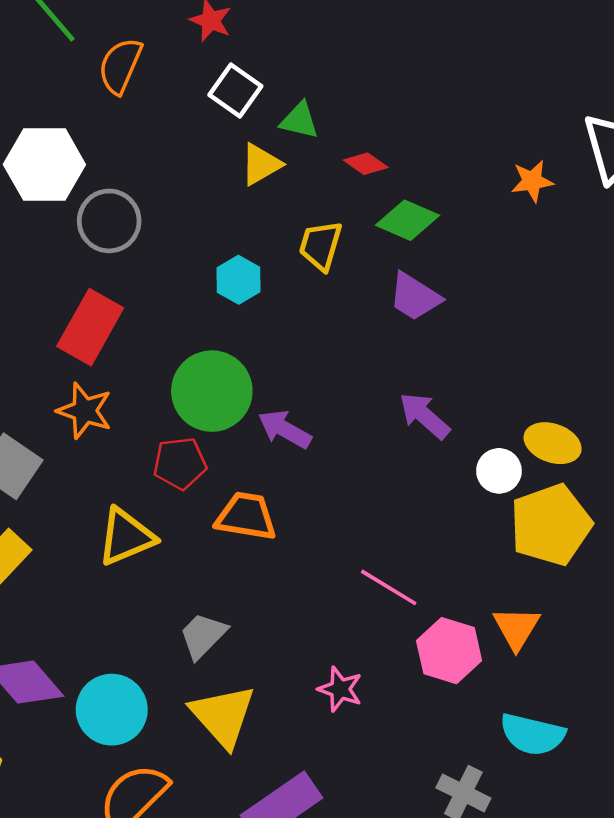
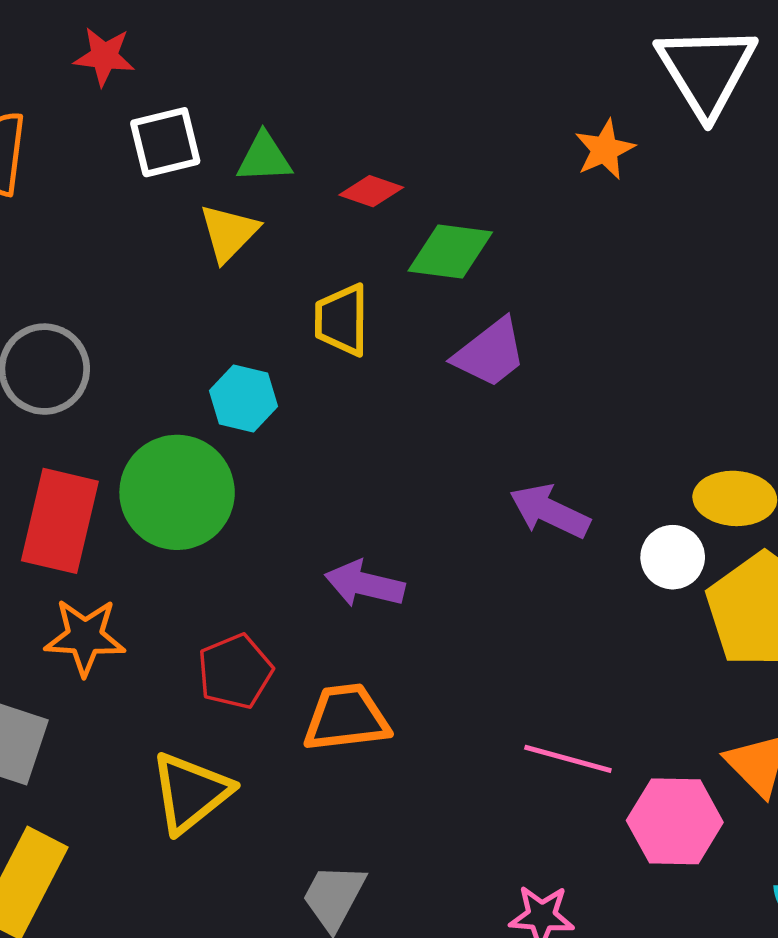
white square: (235, 91) -> (165, 142), turned -33
purple trapezoid: (415, 297) -> (490, 353), turned -54
green circle: (212, 391) -> (177, 492), moved

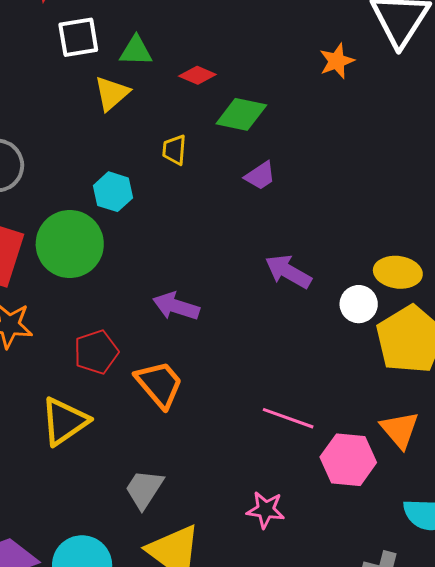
yellow trapezoid: (342, 320) -> (174, 150), size x0.7
purple trapezoid: (490, 353) -> (260, 176), size x0.7
orange trapezoid: (346, 718) -> (159, 384), turned 52

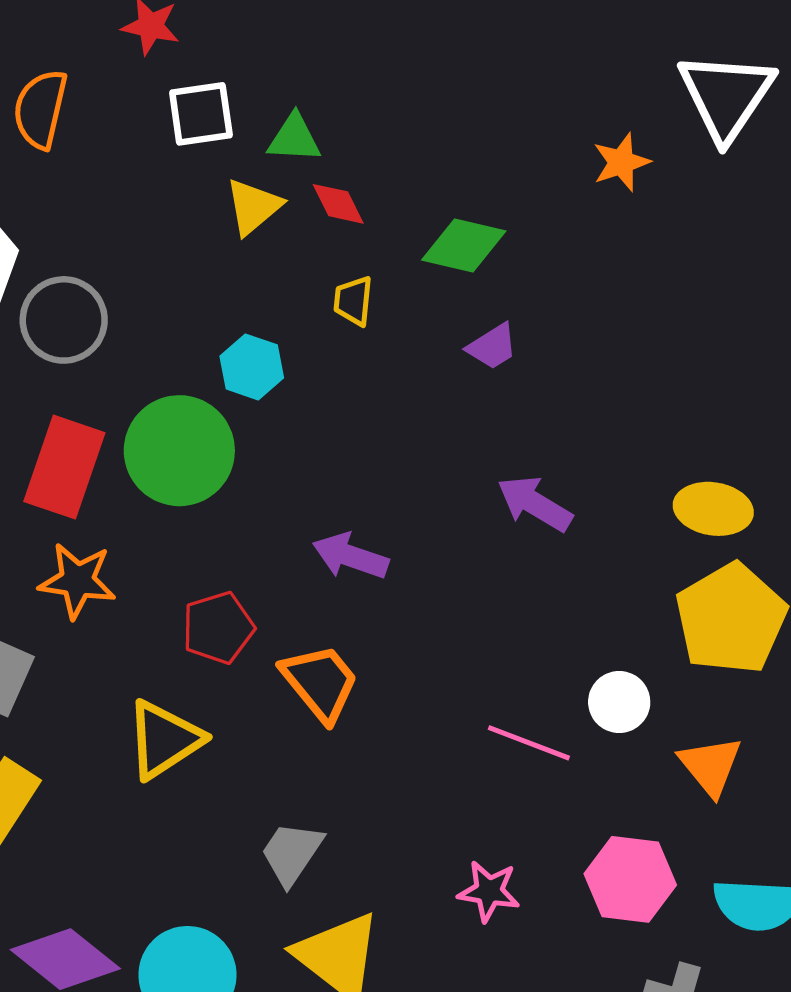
red diamond: (197, 75) -> (338, 204), moved, turned 39
white circle: (359, 304) -> (619, 702), moved
pink hexagon: (348, 460) -> (630, 879), moved

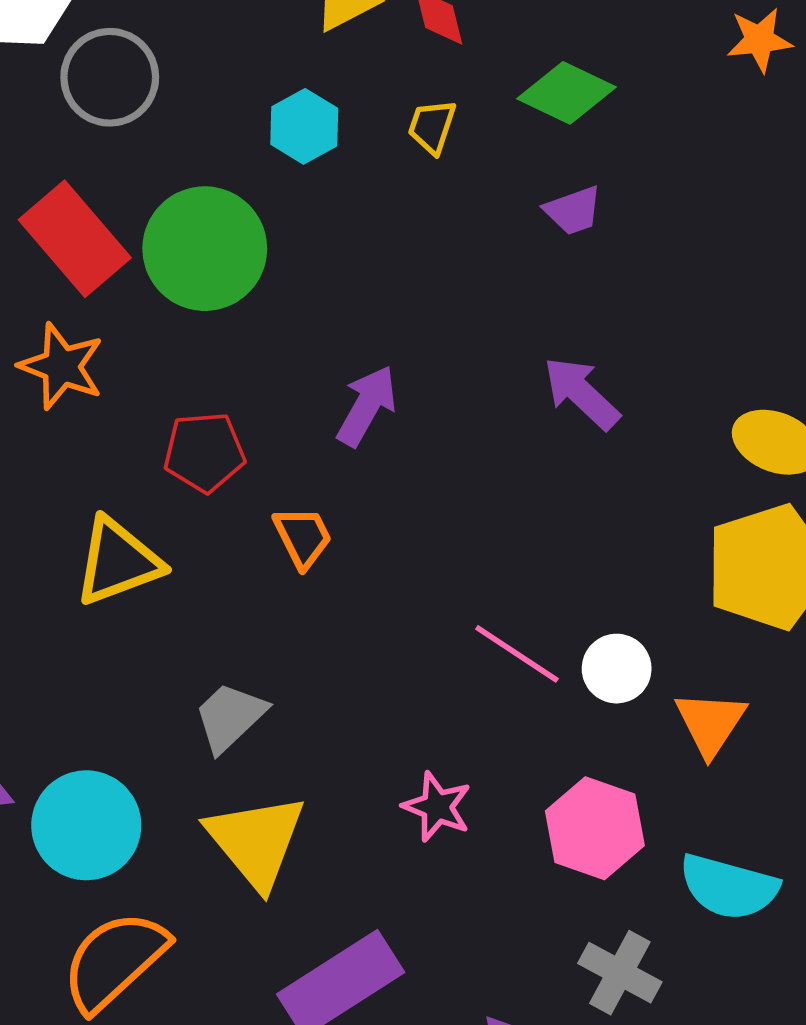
cyan hexagon: (252, 367) -> (304, 126), moved
red rectangle: (64, 467) -> (75, 239), turned -72
purple arrow: (350, 556) -> (367, 406), turned 88
orange trapezoid: (320, 683) -> (303, 537), size x0.7
white circle: (619, 702) -> (617, 669), moved

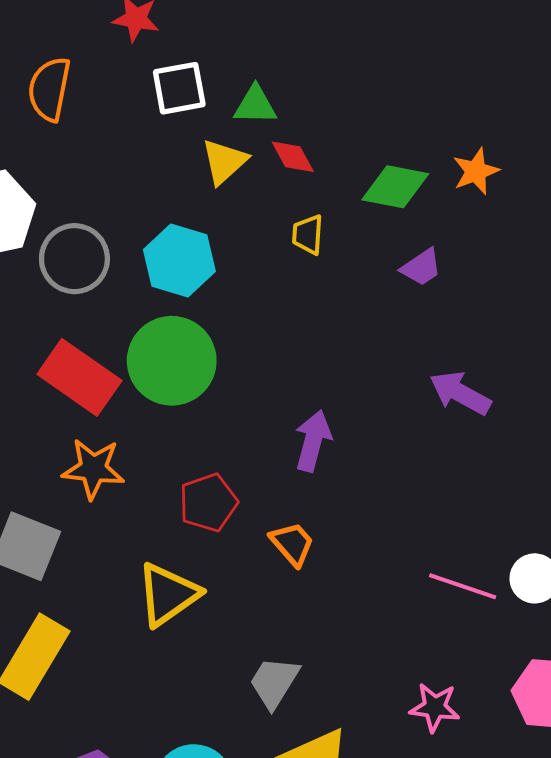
orange star: (759, 40) -> (476, 171), moved
cyan hexagon: (304, 126) -> (179, 260), moved, size x1.4

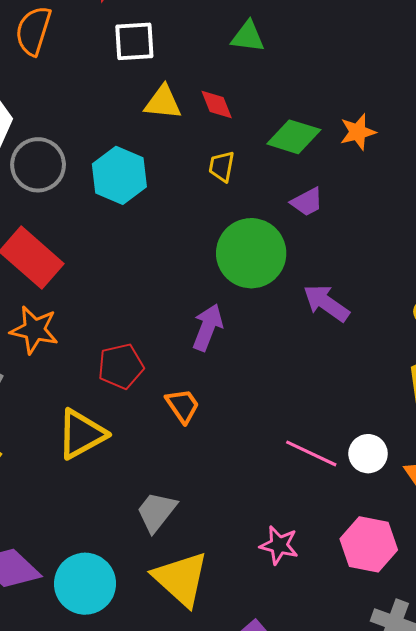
green triangle: (255, 105) -> (248, 37), moved
yellow triangle: (224, 162) -> (163, 102), turned 42
green circle: (172, 361) -> (251, 253), moved

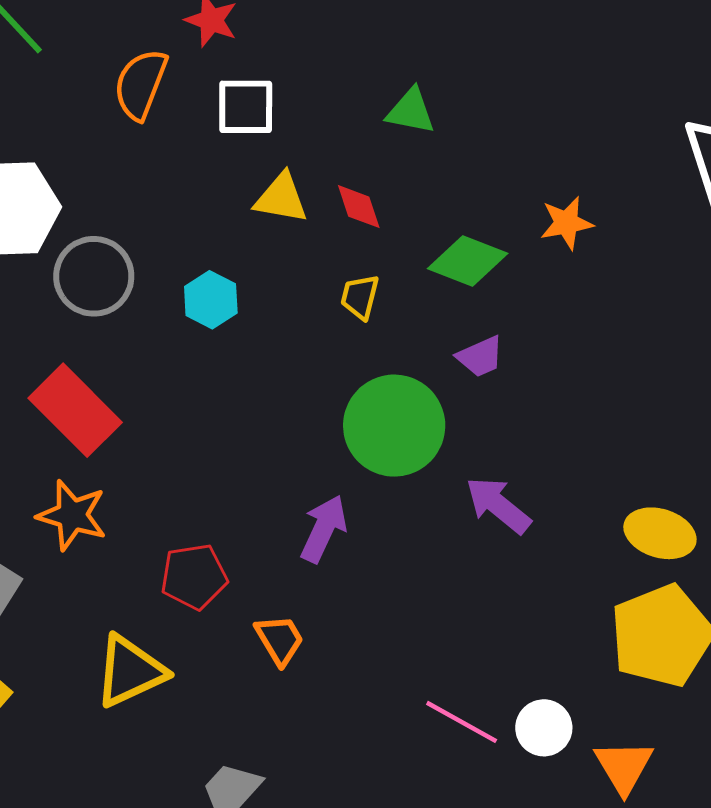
orange semicircle: (33, 31) -> (141, 84), moved
orange star: (358, 132) -> (567, 223), moved
cyan hexagon: (119, 175) -> (211, 300), size x0.7

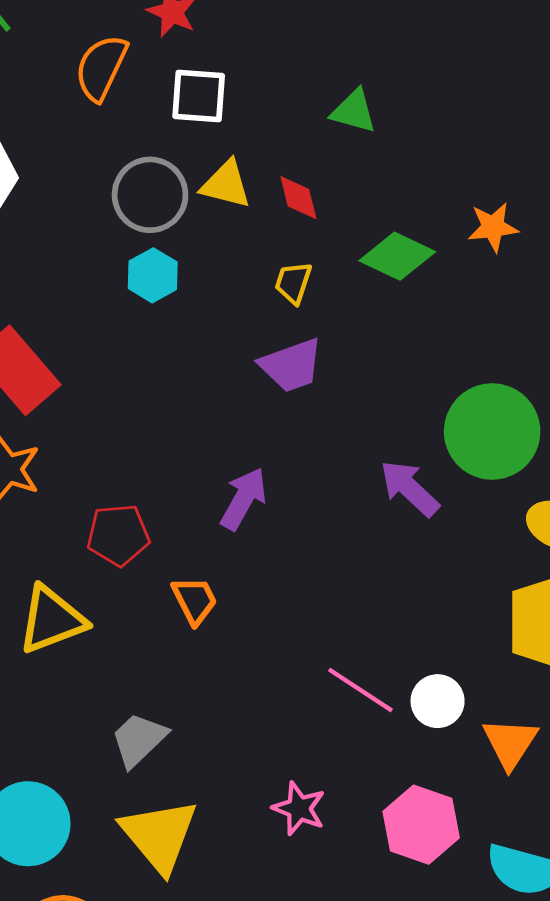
gray circle: (94, 276) -> (150, 195), moved
purple trapezoid: (480, 357) -> (291, 365), moved, size x1.4
green circle: (394, 426) -> (492, 431), moved

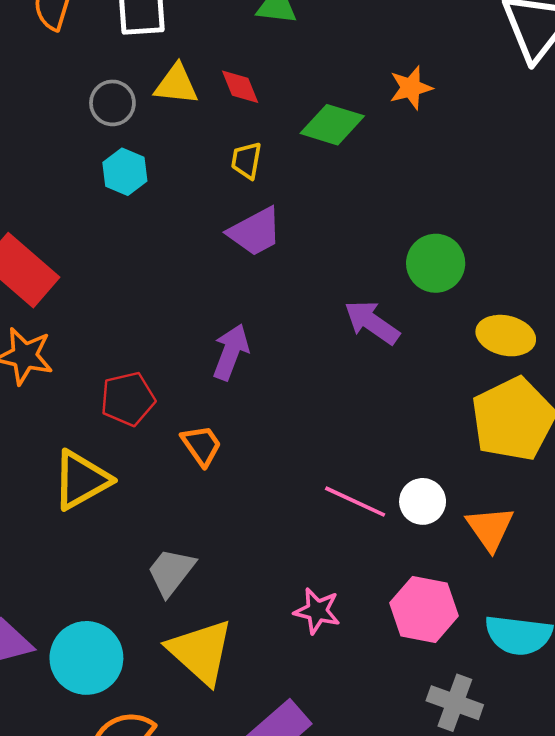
gray circle: (150, 195) -> (112, 103), size x0.7
green circle: (492, 431) -> (436, 263), size x0.7

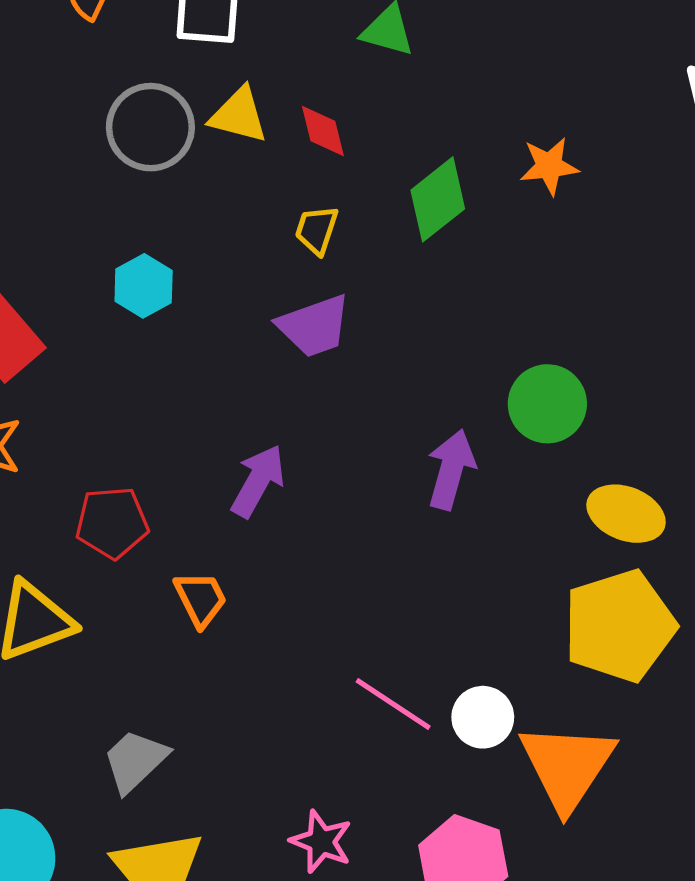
gray circle: (112, 103) -> (150, 127), size x1.4
green diamond: (332, 125) -> (438, 199), turned -64
cyan hexagon: (125, 172) -> (144, 286), moved
purple arrow: (372, 322) -> (451, 469), turned 62
orange triangle: (490, 528) -> (567, 766), size x1.5

